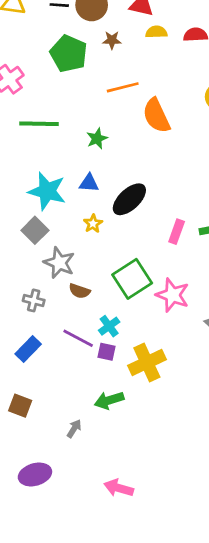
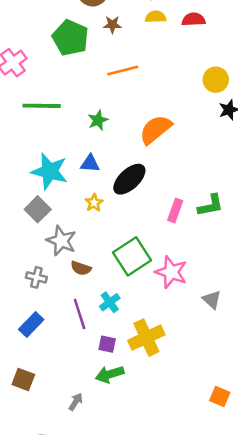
orange semicircle: (156, 116) -> (156, 129), moved, turned 76
purple line: (78, 338) -> (80, 314), turned 44
purple square: (106, 352) -> (107, 344), moved

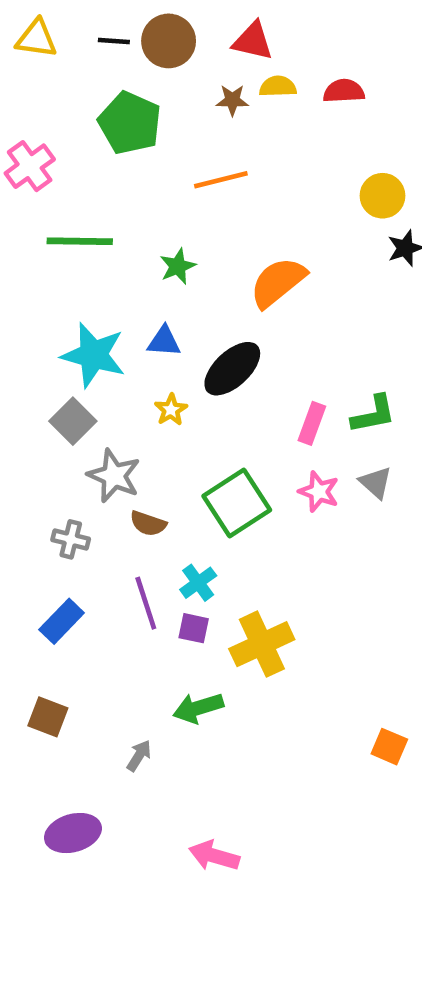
brown star: (112, 25) -> (232, 100), moved
pink star: (171, 272) -> (319, 492), moved, size x0.7
gray triangle: (212, 300) -> (376, 483), moved
purple square: (107, 344) -> (194, 628), moved

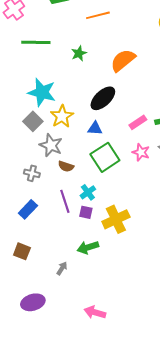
blue triangle: (164, 341) -> (95, 128), moved
yellow star: (171, 410) -> (62, 116), moved, size x1.6
pink rectangle: (312, 423) -> (138, 122), turned 36

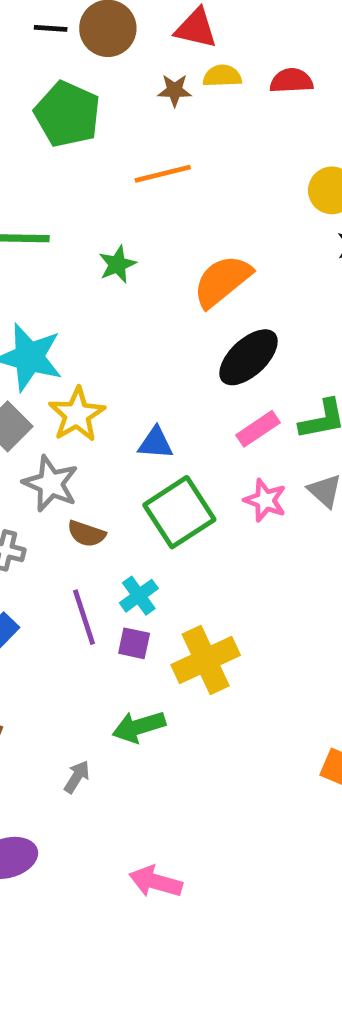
black ellipse: (103, 98) -> (248, 357), moved

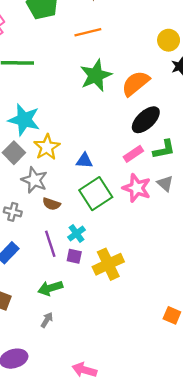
green star: (117, 264) -> (96, 75), moved, size x1.8
orange semicircle: (222, 281) -> (136, 83), moved
black ellipse: (248, 357) -> (146, 120), moved
pink star: (265, 500) -> (137, 188), size x1.4
green arrow: (139, 727) -> (50, 288), moved

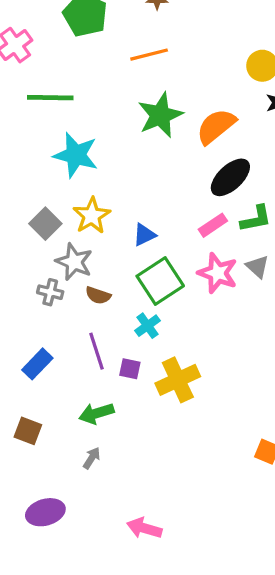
cyan star: (24, 120) -> (76, 155), moved
blue triangle: (84, 161) -> (144, 235), turned -30
gray cross: (13, 212) -> (50, 292), moved
cyan cross: (76, 233) -> (147, 326), moved

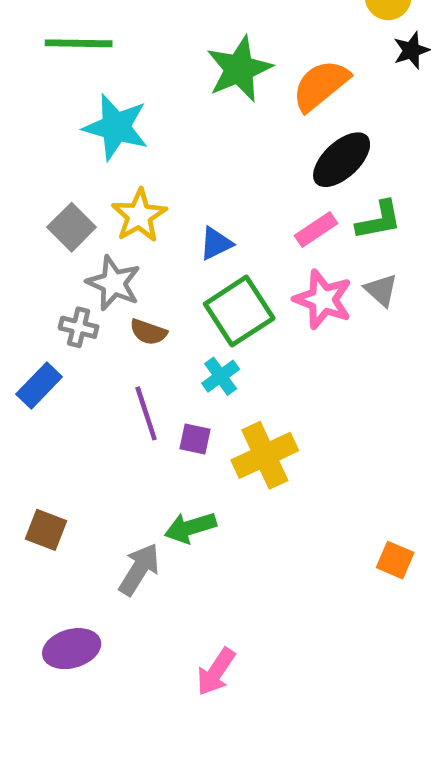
blue rectangle: (37, 364) -> (39, 386), moved
green arrow: (96, 413) -> (190, 528), moved
gray arrow: (92, 458) -> (139, 569), size x1.6
pink arrow: (144, 528) -> (216, 672), turned -72

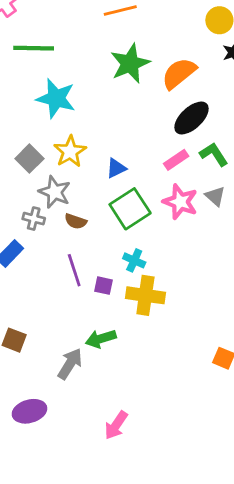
green L-shape: (379, 220) -> (214, 154), turned -112
cyan cross: (221, 376) -> (134, 260), moved, turned -30
yellow cross: (265, 455) -> (145, 295), turned 33

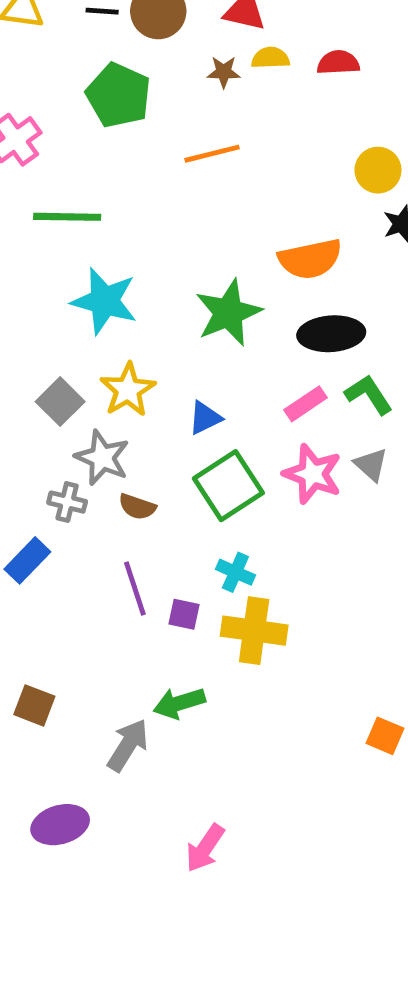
green star: (130, 64) -> (228, 313), moved
orange semicircle: (179, 73) -> (310, 259), turned -153
black ellipse: (191, 118) -> (331, 334), turned 39

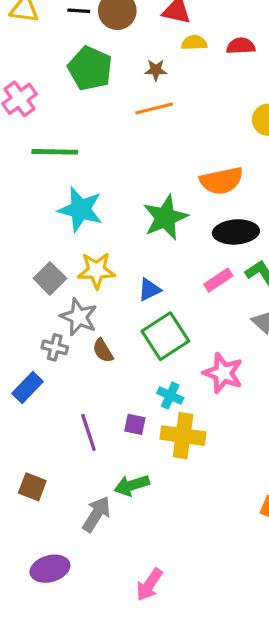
brown star: (224, 72) -> (156, 70), moved
yellow star: (128, 390) -> (96, 270), turned 30
pink star: (313, 474) -> (223, 373), moved
brown semicircle: (137, 507) -> (103, 351), turned 40
purple line: (135, 589) -> (88, 432), moved

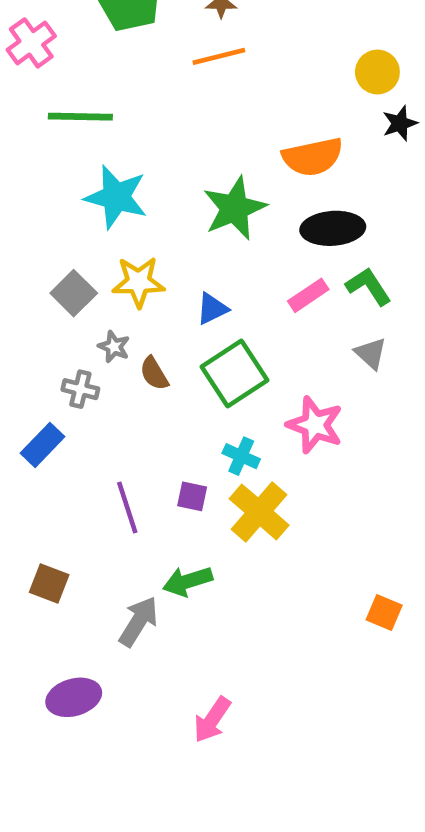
gray star: (79, 317) -> (114, 347), size x0.6
brown semicircle: (103, 351) -> (154, 373), moved
yellow cross: (183, 436) -> (259, 512), turned 33

